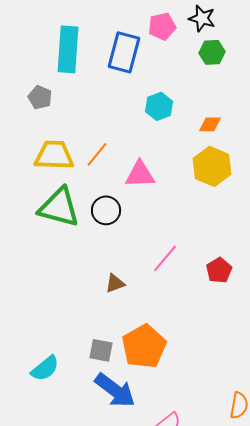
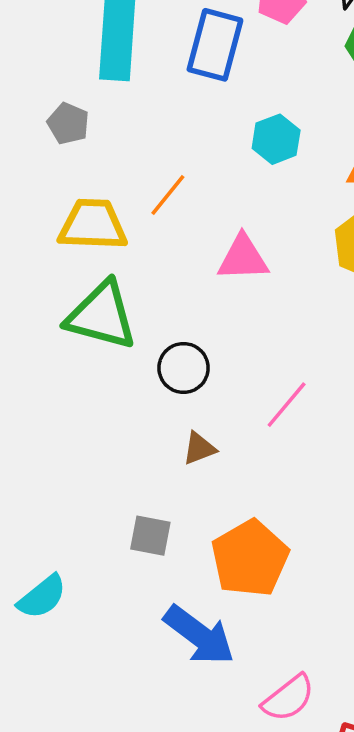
orange line: (97, 154) -> (168, 195), moved
black circle: (106, 210) -> (184, 368), moved
gray square: (101, 350) -> (150, 536), moved
cyan semicircle: (45, 368) -> (42, 597), moved

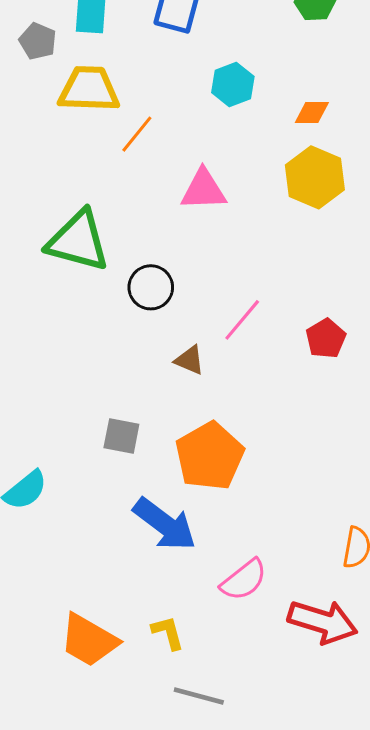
gray pentagon: (68, 123) -> (38, 41), moved
yellow trapezoid: (93, 225) -> (89, 89), moved
brown triangle: (199, 448) -> (190, 360), moved, turned 44

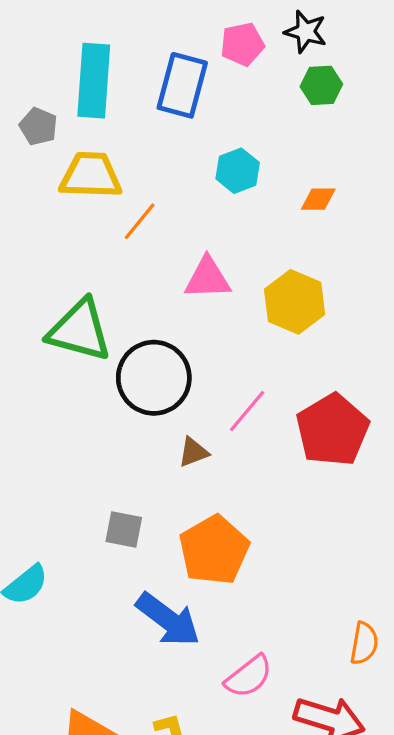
yellow hexagon: (315, 177) -> (295, 302), moved
black circle: (151, 287) -> (154, 378), size x1.6
red pentagon: (326, 338) -> (332, 430), size x1.8
brown triangle: (190, 360) -> (193, 452), turned -44

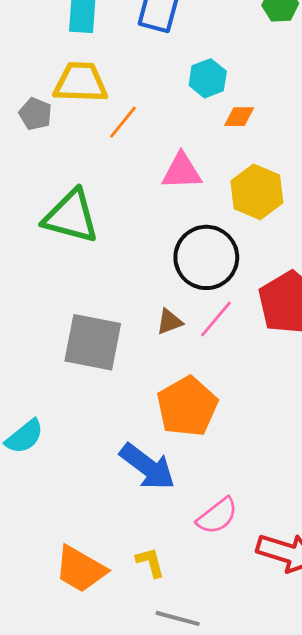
gray pentagon: (38, 126) -> (35, 114), moved
orange diamond: (318, 199) -> (239, 117), moved
black circle: (154, 378) -> (206, 257), moved
pink line: (247, 411) -> (216, 319), moved
gray square: (124, 529) -> (93, 342), moved, size x1.8

